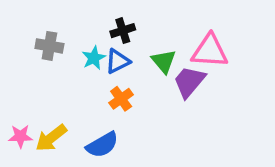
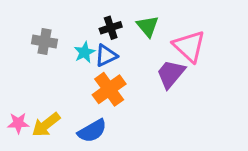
pink triangle: (210, 51) -> (189, 46), turned 39
green triangle: (164, 61) -> (148, 26), moved
orange cross: (121, 99) -> (109, 89), size x1.5

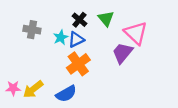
black cross: (111, 28) -> (79, 20), turned -32

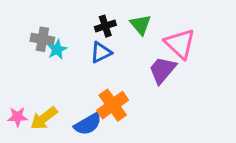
black cross: (79, 20) -> (105, 26), turned 32
cyan star: (61, 37) -> (57, 49), moved
orange cross: (78, 64) -> (113, 105), moved

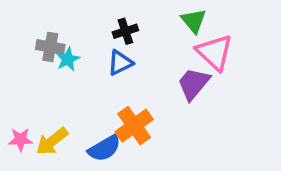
green triangle: (140, 25) -> (194, 21), moved

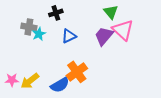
black cross: (125, 31) -> (56, 13), moved
purple trapezoid: (194, 84) -> (104, 36), moved

